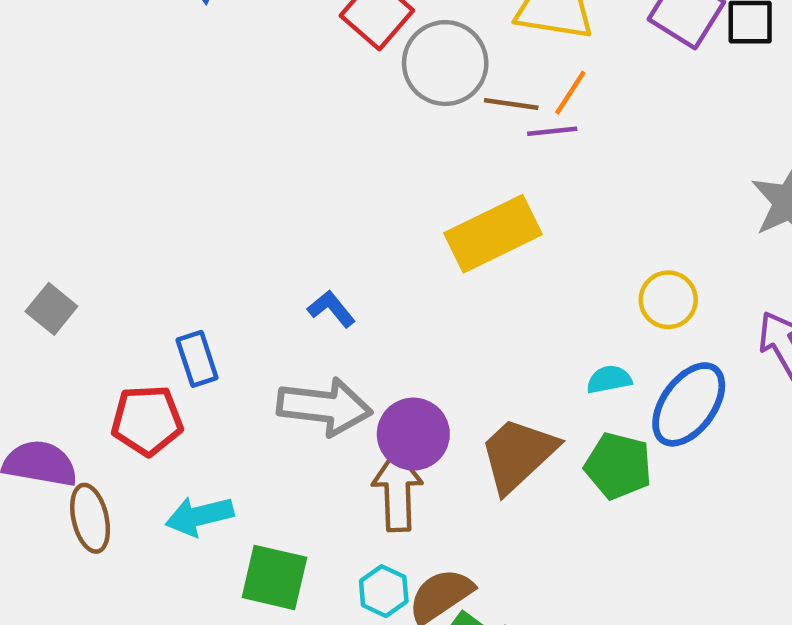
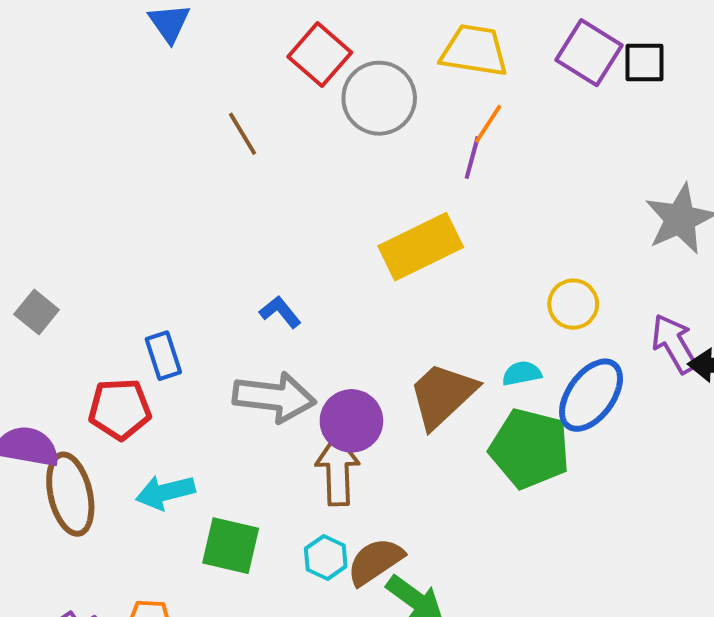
brown line: (511, 104) -> (243, 134), moved, turned 51
purple line: (552, 131) -> (472, 158), turned -69
brown trapezoid: (518, 455) -> (443, 395), moved
green pentagon: (618, 466) -> (530, 449), size x1.4
brown ellipse: (90, 518) -> (70, 494), size x1.4

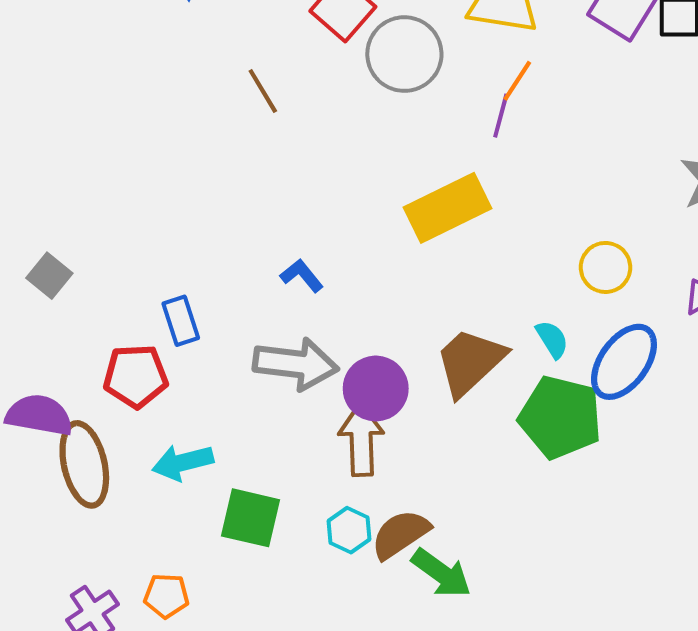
cyan semicircle: (522, 373) -> (552, 339), turned 69

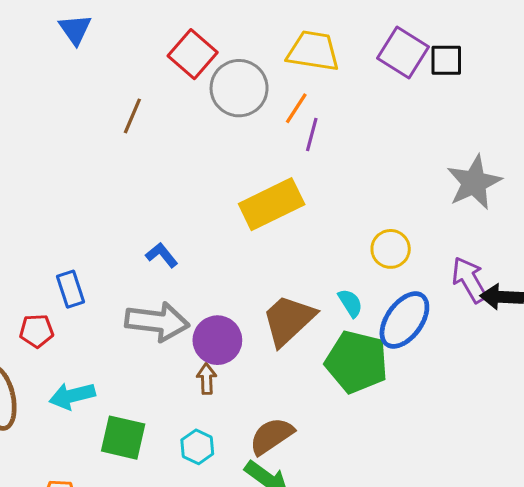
orange line: (517, 81) -> (296, 108), moved
brown line: (263, 91) -> (132, 116), turned 54
red pentagon: (136, 376) -> (37, 331), size x0.7
brown arrow: (361, 440) -> (207, 379), size x0.6
brown semicircle: (400, 534) -> (272, 436), moved

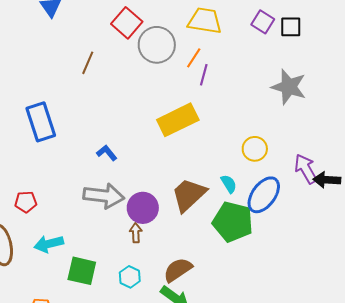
purple square: (403, 53) -> (263, 22), size x0.7
gray star: (474, 182) -> (289, 87), moved, turned -30
blue rectangle: (71, 289) -> (41, 122), moved, size x1.6

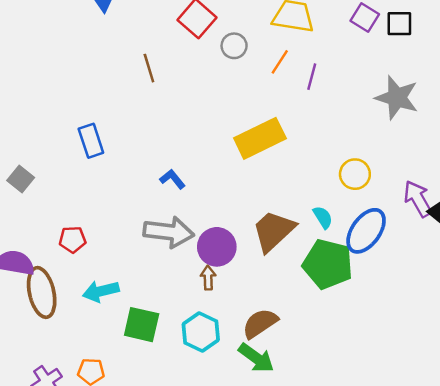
gray circle: (157, 45) -> (234, 46), size x0.6
brown line: (88, 63) -> (149, 68), turned -40
purple line: (204, 75) -> (312, 77), moved
blue rectangle: (41, 122) -> (91, 141), size x0.7
cyan hexagon: (130, 277) -> (201, 332), size x1.4

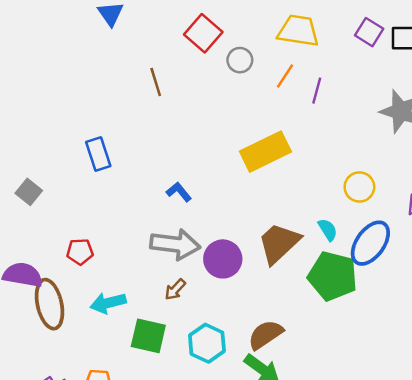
brown arrow: (208, 278) -> (175, 289), moved, turned -135

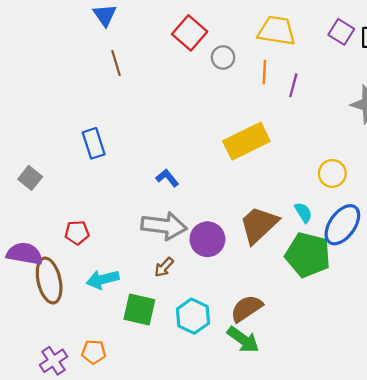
orange line: (285, 76) -> (264, 72), turned -30
brown line: (156, 82) -> (116, 63), moved

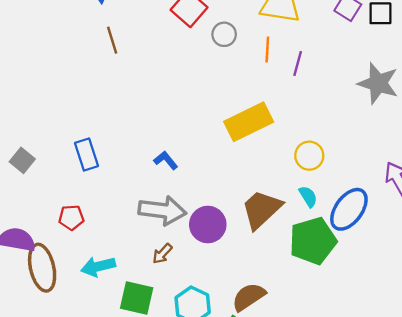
blue rectangle: (94, 143) -> (86, 154), moved
yellow circle: (332, 173) -> (309, 156), moved
green pentagon: (308, 255) -> (313, 241), turned -30

